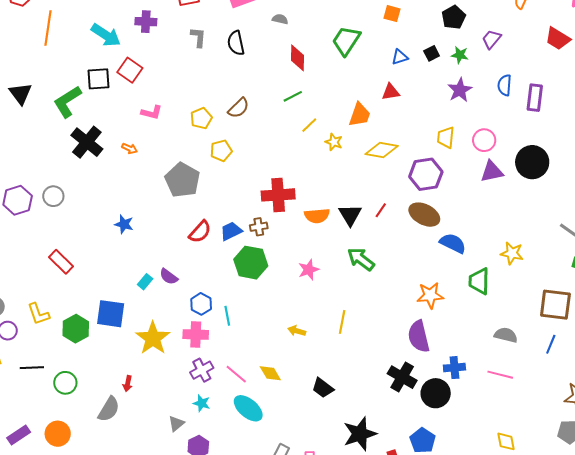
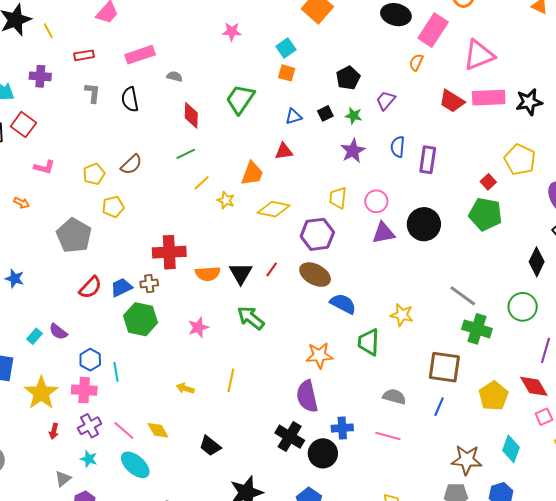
red arrow: (128, 384) -> (54, 431), moved

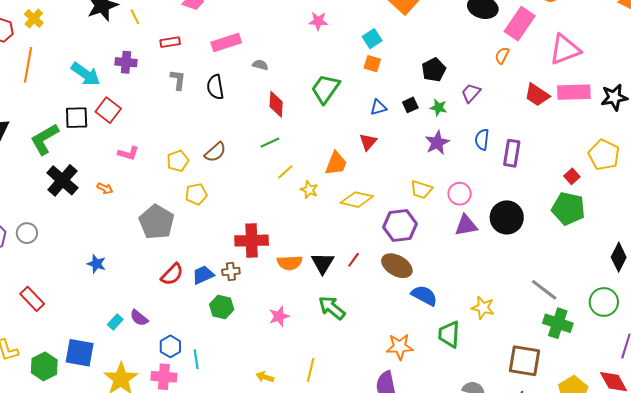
red triangle: (284, 151) -> (368, 142), turned -42
yellow trapezoid: (338, 198) -> (421, 189), turned -80
green hexagon: (141, 319) -> (222, 307), size x0.7

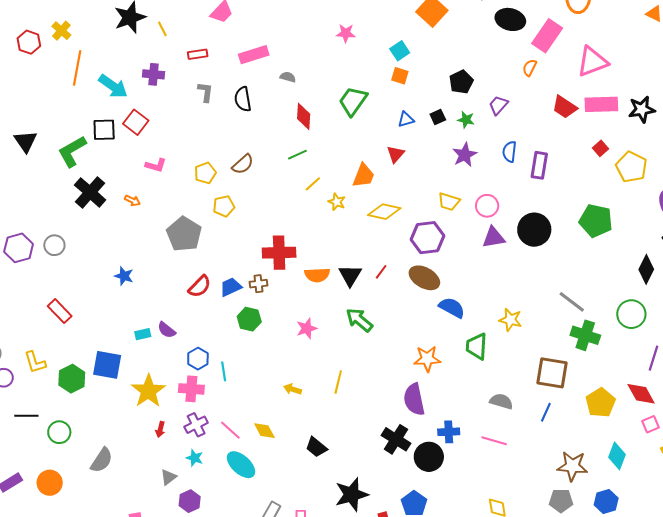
orange line: (28, 65) -> (77, 68), moved
red square: (572, 176) -> (601, 148), moved
cyan rectangle: (115, 322) -> (143, 334), turned 35

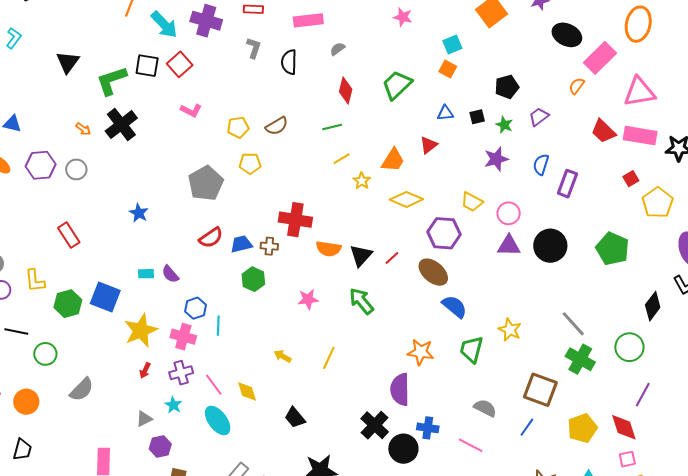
purple cross: (154, 74) -> (206, 21), size x1.4
gray semicircle: (288, 77) -> (337, 49), turned -63
orange arrow: (132, 200) -> (83, 129), moved

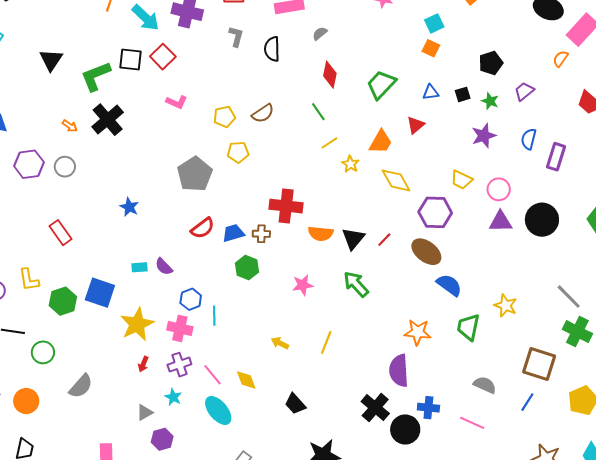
green trapezoid: (397, 85) -> (381, 85), moved
green line: (332, 127) -> (318, 112), turned 72
yellow diamond: (406, 199) -> (396, 180), turned 40

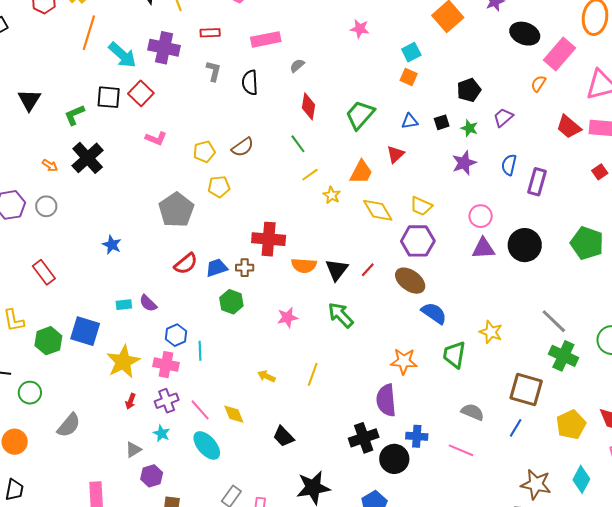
green L-shape: (96, 76) -> (74, 115), size x0.7
yellow trapezoid: (461, 180) -> (421, 206), moved
black cross: (375, 408) -> (364, 438), turned 32

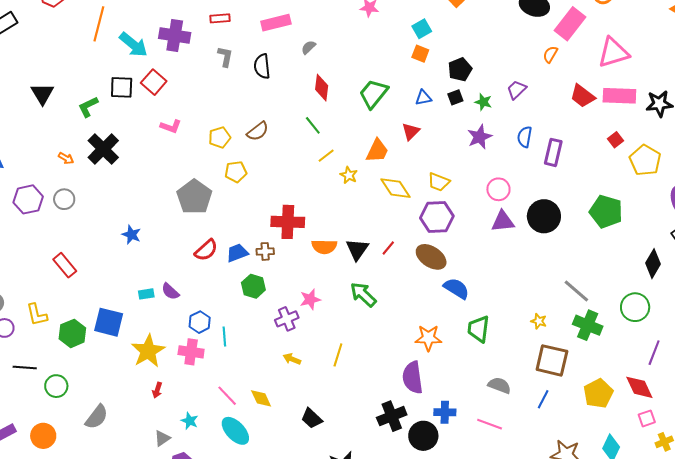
black pentagon: (469, 90) -> (460, 69), moved
yellow star: (491, 332) -> (539, 321), moved, size x0.7
purple cross: (167, 401) -> (287, 319), moved

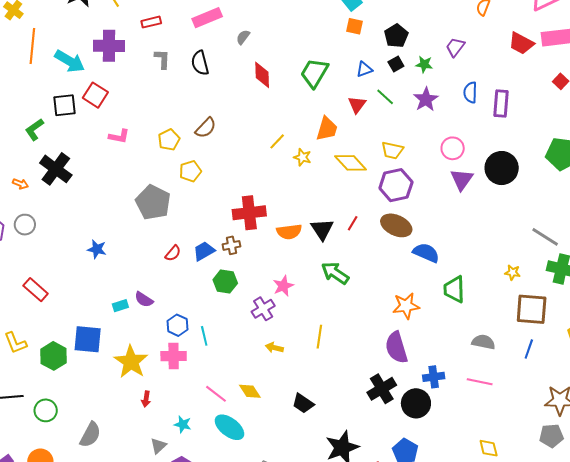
green line: (313, 125) -> (385, 97), moved
purple triangle: (503, 221) -> (462, 179), turned -40
red semicircle: (206, 250) -> (173, 253), size x0.7

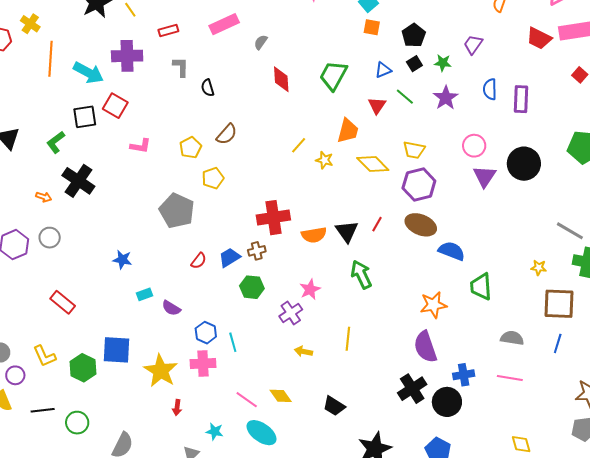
black semicircle: (200, 63) -> (208, 88), moved, size x0.7
green arrow: (335, 273) -> (361, 275), turned 32
cyan rectangle: (120, 306) -> (145, 294), moved

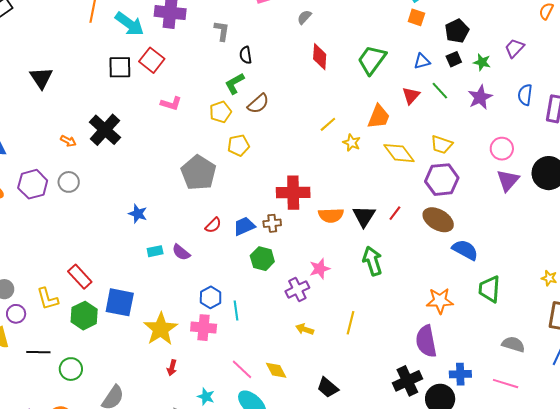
green L-shape: (56, 142) -> (235, 83), moved
red rectangle: (63, 302) -> (80, 277), moved
purple semicircle: (171, 308) -> (181, 252), moved

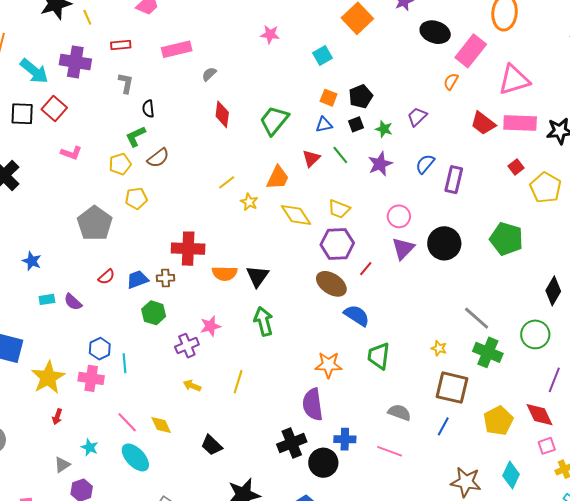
orange square: (416, 17) -> (329, 98), moved
blue semicircle: (525, 95) -> (425, 164), turned 30
red line: (395, 213) -> (366, 269), moved

